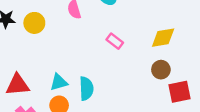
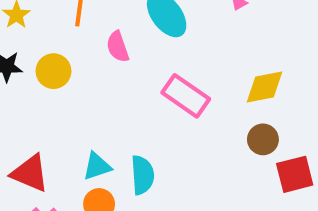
pink rectangle: (115, 41) -> (186, 96), size x1.6
red triangle: (18, 85) -> (30, 173), turned 30

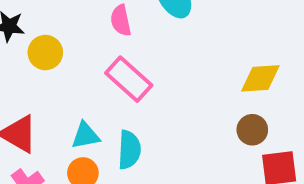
yellow circle: (53, 71) -> (45, 53), moved
pink rectangle: (186, 96) -> (129, 79), moved

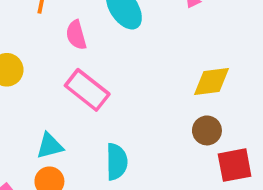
cyan semicircle: (129, 150) -> (117, 162), moved

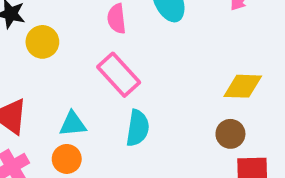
cyan semicircle: (117, 162) -> (138, 128), moved

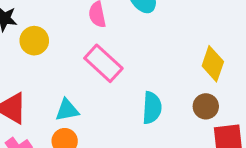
yellow diamond: (243, 86) -> (213, 64), turned -68
cyan semicircle: (138, 128) -> (152, 108), moved

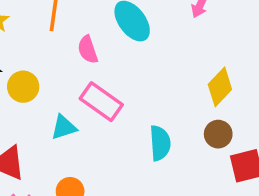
yellow diamond: (213, 64) -> (220, 87), turned 32
cyan triangle: (67, 110) -> (64, 127), moved

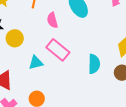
cyan semicircle: (160, 143) -> (94, 64), moved

